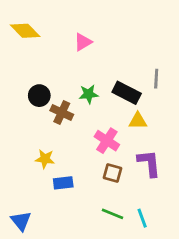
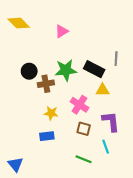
green star: (89, 94) -> (66, 70), size x1.5
brown cross: (62, 112) -> (46, 84), turned -35
yellow star: (45, 159) -> (51, 113), moved
cyan line: (142, 218) -> (106, 147), moved

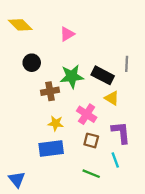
black circle: (29, 71) -> (32, 63), moved
yellow triangle: (102, 90) -> (112, 98), turned 32
blue rectangle: (47, 136) -> (51, 148), size x1.5

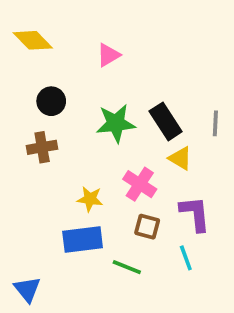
gray line: (127, 64) -> (215, 123), moved
black rectangle: (103, 75) -> (166, 121), turned 30
brown cross: (50, 91) -> (42, 147), moved
green line: (91, 174) -> (127, 267), moved

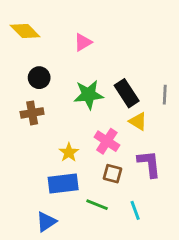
yellow star: (90, 199) -> (69, 152), turned 30
cyan line: (186, 258) -> (135, 210), moved
blue triangle: (27, 289) -> (46, 222), moved, turned 35

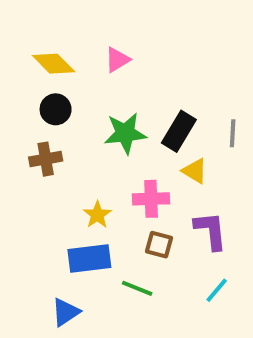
yellow diamond: (25, 31) -> (54, 64), moved
black rectangle: (127, 93) -> (179, 131), turned 64
pink cross: (107, 141) -> (151, 199), turned -35
cyan line: (135, 210) -> (217, 290), moved, turned 60

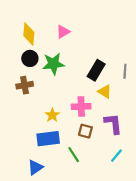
yellow diamond: (54, 64) -> (29, 34), turned 50
green star: (125, 133) -> (53, 64), moved
green line: (137, 288) -> (74, 155), turned 35

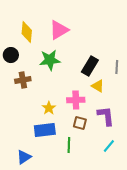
pink triangle: (63, 32) -> (59, 30), size x1.5
black circle: (30, 58) -> (11, 55), moved
green line: (74, 155) -> (69, 145), turned 35
blue triangle: (35, 167) -> (24, 157), moved

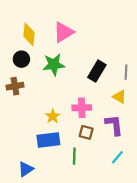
black circle: (11, 55) -> (21, 59), moved
brown cross: (23, 80) -> (15, 86), moved
yellow triangle: (98, 86) -> (120, 97), moved

